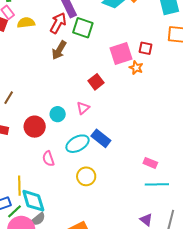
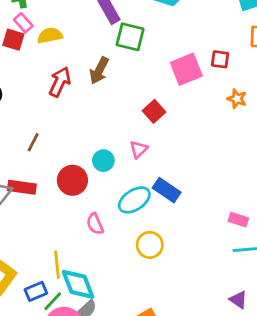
red arrow: (58, 23) -> (60, 82), moved
orange star: (136, 68) -> (237, 99), moved

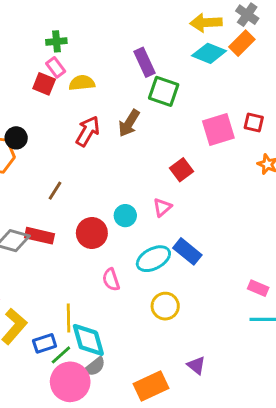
purple triangle: (238, 300) -> (196, 365), moved

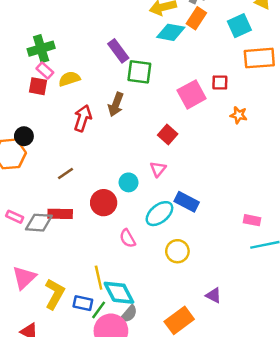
green cross: (56, 41) -> (41, 49), size x1.5
brown line: (55, 191) -> (65, 174), turned 35
blue rectangle: (45, 343) -> (83, 303), turned 42

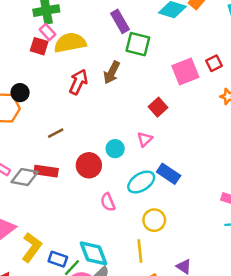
yellow semicircle: (69, 79) -> (70, 43), size x1.5
red square: (220, 82) -> (214, 63), turned -35
yellow line: (99, 278) -> (140, 251), moved

